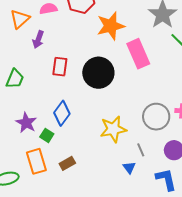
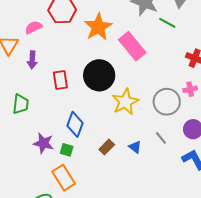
yellow star: (113, 129) -> (125, 102), moved
brown rectangle: (67, 163) -> (107, 147), moved
blue triangle: (129, 168) -> (135, 147), moved

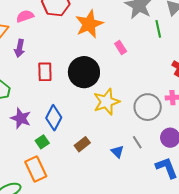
green line: (167, 23) -> (158, 29), turned 42
pink rectangle: (132, 46) -> (121, 48), size x0.5
purple star: (43, 143) -> (21, 118), moved
blue triangle: (135, 147) -> (117, 152), moved
green square: (67, 150) -> (42, 142), turned 32

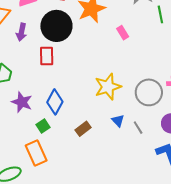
black circle: (84, 72) -> (56, 26), moved
blue triangle: (117, 152) -> (118, 121), moved

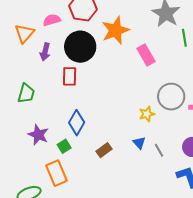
pink rectangle: (123, 33) -> (146, 55), size x1.5
yellow star: (108, 87) -> (147, 114), moved, size x0.6
gray circle: (149, 92) -> (171, 97), moved
purple star: (22, 102) -> (38, 135), moved

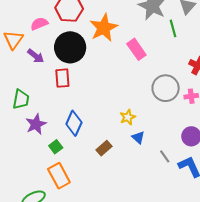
purple arrow: (45, 52) -> (36, 56), turned -60
yellow star: (147, 114) -> (128, 117), moved
purple star: (38, 135) -> (36, 124), moved, turned 30
green square: (64, 146) -> (56, 147), moved
gray line: (159, 150) -> (165, 156), moved

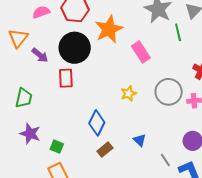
pink semicircle: (39, 24) -> (41, 12), moved
yellow star: (128, 117) -> (129, 94), moved
blue diamond: (74, 123) -> (97, 123), moved
purple star: (36, 124) -> (30, 134), moved, turned -30
green square: (56, 147) -> (57, 147), turned -32

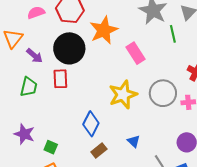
yellow star: (129, 94) -> (123, 95), size x1.8
green trapezoid: (24, 98) -> (29, 87), moved

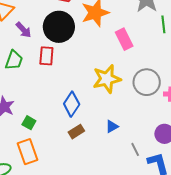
blue triangle: (134, 141) -> (112, 126), turned 40

